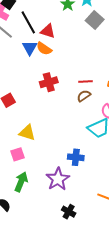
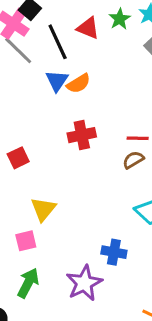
red triangle: (48, 31) -> (88, 28), moved
orange semicircle: (44, 49) -> (79, 83), turned -70
yellow triangle: (27, 133) -> (43, 209), turned 48

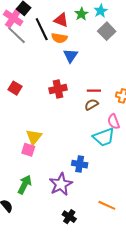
blue triangle: (57, 81) -> (71, 56), moved
orange semicircle: (79, 83) -> (59, 38), moved, turned 42
red square: (18, 158) -> (15, 88), moved, turned -32
pink square: (26, 241) -> (28, 150), moved, turned 32

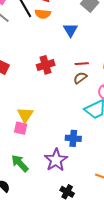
blue triangle: (71, 56) -> (70, 30), moved
green arrow: (25, 185) -> (20, 163), turned -66

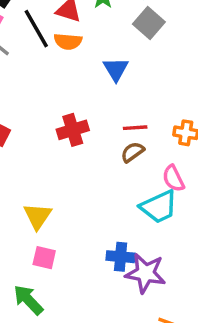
pink square: (21, 128) -> (44, 258), moved
purple star: (56, 160) -> (145, 273), moved, turned -30

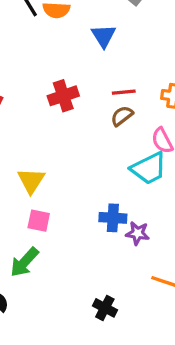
purple star: (145, 273) -> (138, 233), size x0.6
green arrow: (28, 300) -> (24, 262), turned -92

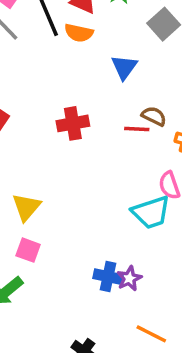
brown semicircle: (122, 116) -> (154, 116), moved, turned 55
blue cross: (113, 218) -> (108, 277), moved
purple star: (138, 233) -> (129, 278), turned 30

